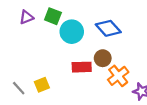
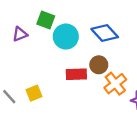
purple triangle: (26, 17) -> (20, 34), moved

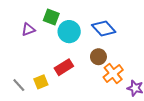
red rectangle: (76, 74) -> (64, 67), moved, turned -30

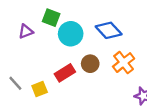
brown circle: (98, 57) -> (90, 64), moved
orange cross: (113, 73) -> (124, 63), moved
gray line: (19, 85) -> (15, 83), moved

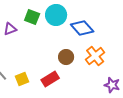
cyan circle: (71, 34) -> (56, 15), moved
red rectangle: (65, 73) -> (50, 79), moved

